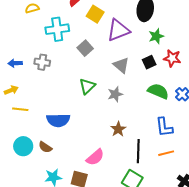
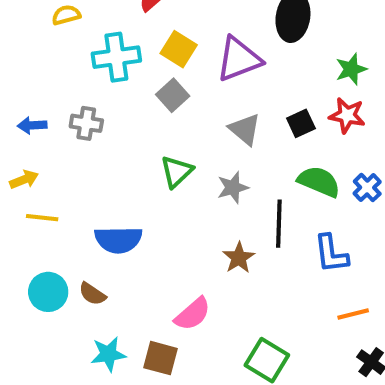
yellow square: (95, 14) -> (179, 49), moved
green star: (156, 36) -> (351, 69), moved
black line: (138, 151) -> (279, 224), moved
orange line: (166, 153) -> (353, 314), moved

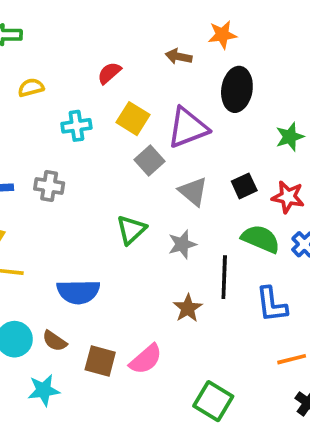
cyan cross: (116, 57) -> (76, 126), size x0.7
gray square: (173, 95) -> (149, 160), moved
red star: (347, 115) -> (288, 197), moved
cyan star: (108, 354) -> (44, 390), moved
brown square: (161, 358) -> (100, 361), moved

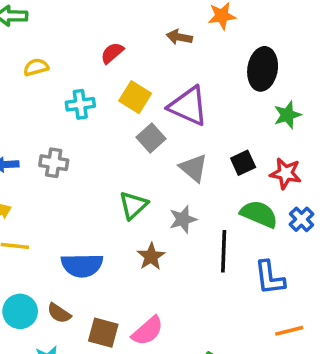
black ellipse: (237, 89) -> (263, 69), moved
purple triangle: (188, 128) -> (188, 106), turned 45
brown star: (188, 308) -> (151, 257), moved

